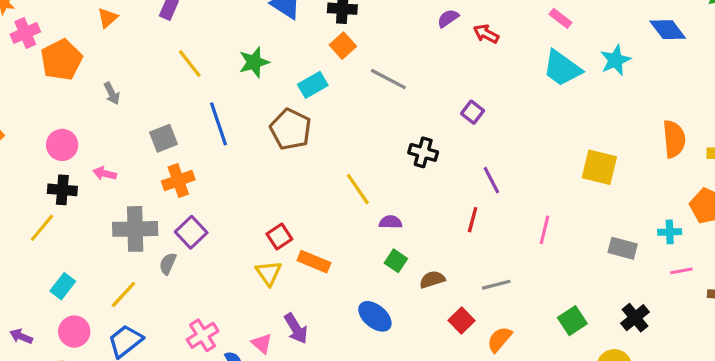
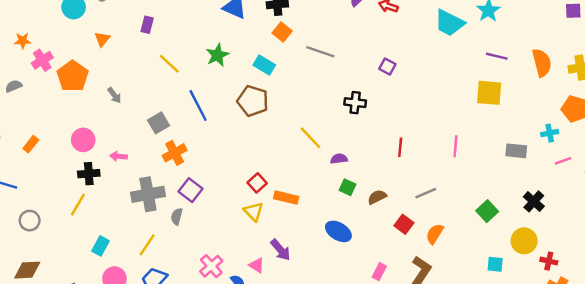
cyan rectangle: (313, 85) -> (264, 65), turned 70
purple line: (491, 180) -> (497, 56), moved, turned -40

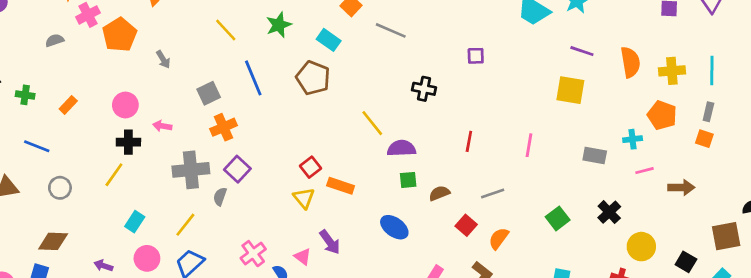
purple square: (387, 66) -> (476, 56), moved, turned -35
purple semicircle: (339, 159) -> (401, 148), size x1.5
green square: (348, 187) -> (408, 180), turned -35
yellow circle: (524, 241) -> (641, 247), moved

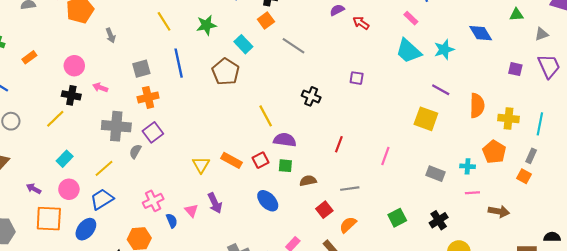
red square: (310, 167) -> (261, 160), moved

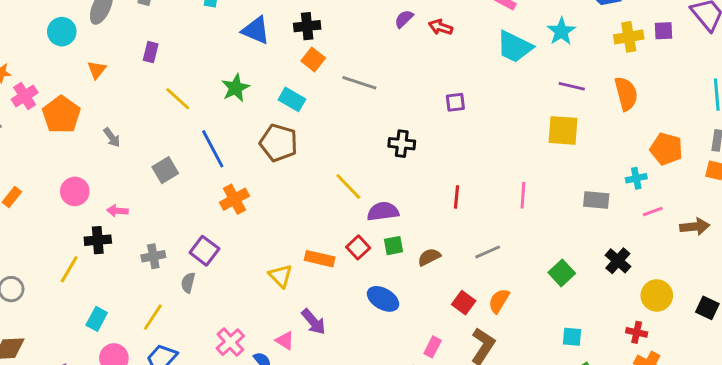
black cross: (71, 95) -> (98, 240), moved
orange cross: (148, 97) -> (234, 199), moved
yellow cross: (508, 118) -> (629, 37), moved
gray cross: (116, 126) -> (153, 256), size x0.6
red square: (324, 210) -> (464, 303), moved

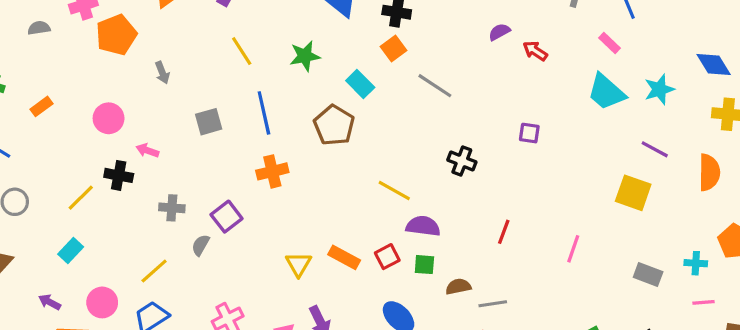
yellow line: (348, 187) -> (394, 190), turned -32
gray line: (488, 252) -> (493, 304), moved
cyan rectangle: (97, 319) -> (71, 251), moved

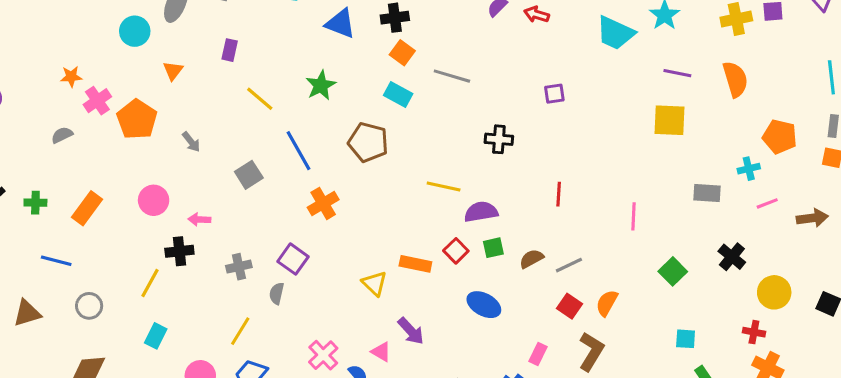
cyan rectangle: (360, 84) -> (398, 95), moved
orange rectangle: (42, 106) -> (87, 208), size x1.5
pink line: (573, 249) -> (633, 216), moved

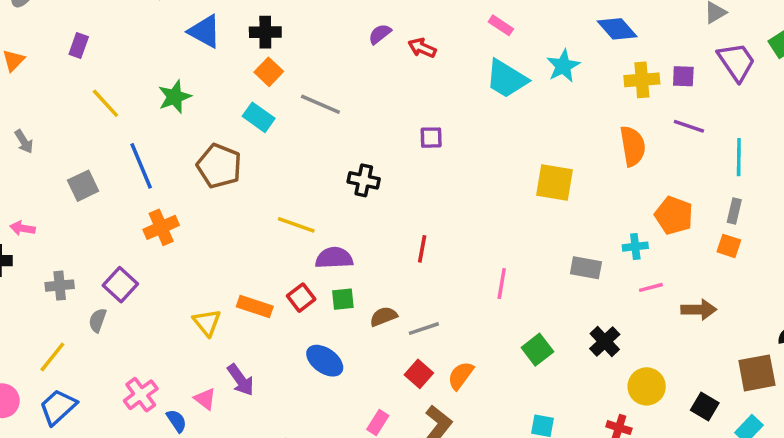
purple line: (677, 73) -> (689, 126), moved

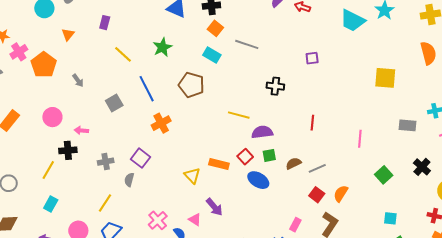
blue ellipse: (325, 361) -> (258, 180), moved

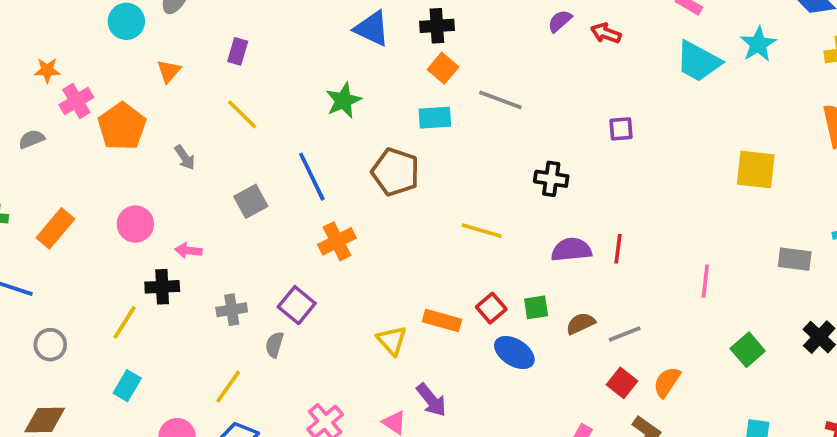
yellow line: (123, 54) -> (242, 114), moved
cyan rectangle: (212, 55) -> (435, 118), turned -36
purple semicircle: (262, 132) -> (571, 250), moved

